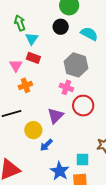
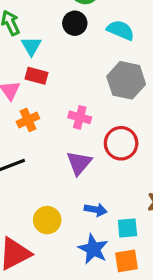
gray hexagon: (76, 65) -> (126, 80), moved
pink cross: (66, 87) -> (80, 117), moved
yellow circle: (33, 130) -> (47, 220), moved
blue arrow: (46, 145) -> (96, 210), moved, turned -120

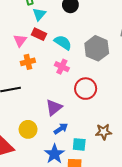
cyan semicircle: (120, 30) -> (63, 43), moved
purple triangle: (79, 163) -> (54, 107), moved
blue arrow: (96, 210) -> (61, 129), turned -56

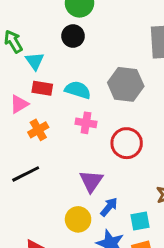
pink triangle: (20, 40) -> (19, 104), turned 40
yellow circle: (28, 129) -> (78, 219), moved

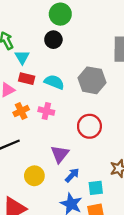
pink cross: (86, 123) -> (46, 111), moved
yellow circle: (78, 219) -> (34, 176), moved

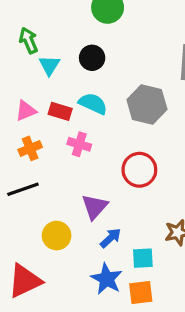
black circle: (53, 40) -> (92, 58), moved
red rectangle: (27, 79) -> (60, 111), moved
orange cross: (21, 111) -> (30, 148), moved

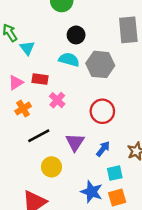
black circle: (92, 58) -> (76, 35), moved
cyan semicircle: (93, 104) -> (69, 60), moved
pink cross: (79, 144) -> (57, 100), turned 35
black line: (23, 189) -> (39, 136), moved
blue arrow: (110, 238) -> (103, 149), moved

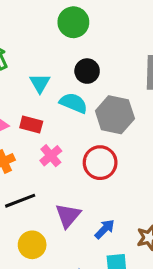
cyan triangle: (27, 48) -> (40, 83), moved
red circle: (102, 111) -> (100, 163), moved

